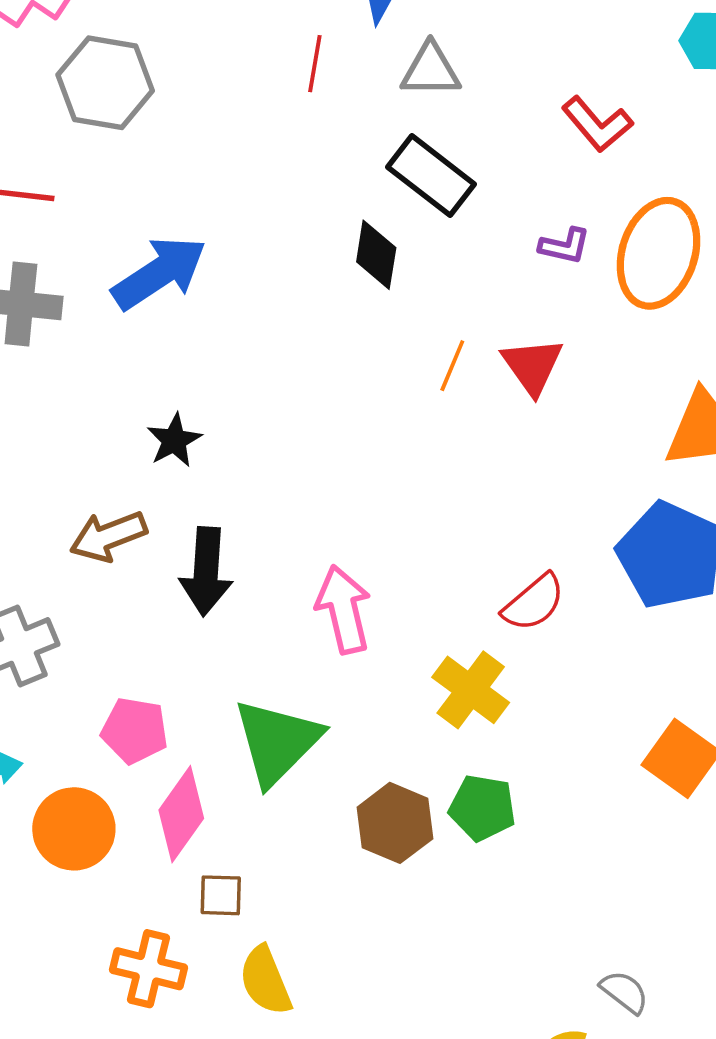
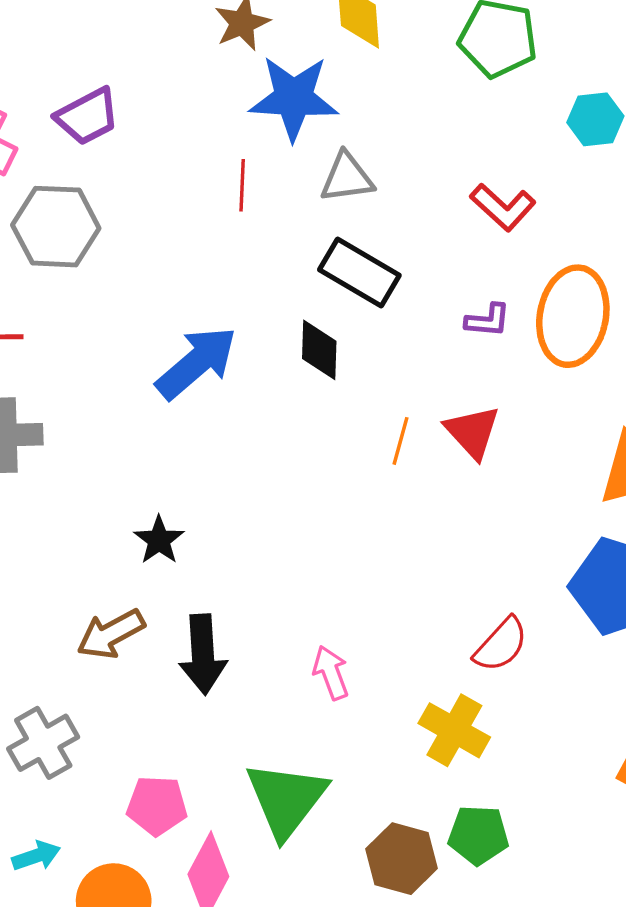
blue arrow: (159, 273) -> (196, 363), moved
pink arrow: (344, 609) -> (331, 673), size x0.7

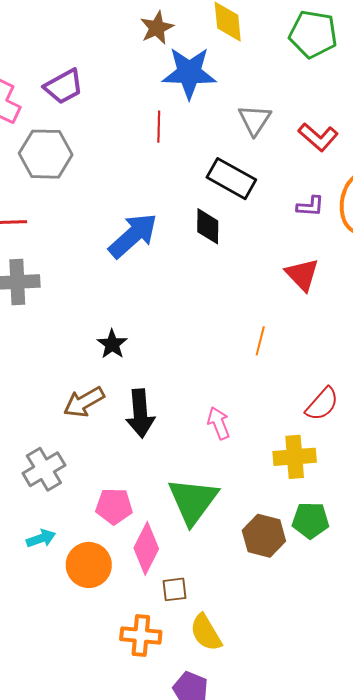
gray triangle: (347, 178) -> (255, 120), moved, turned -48
orange line: (400, 441) -> (260, 341), moved
yellow cross: (454, 730) -> (295, 457), turned -33

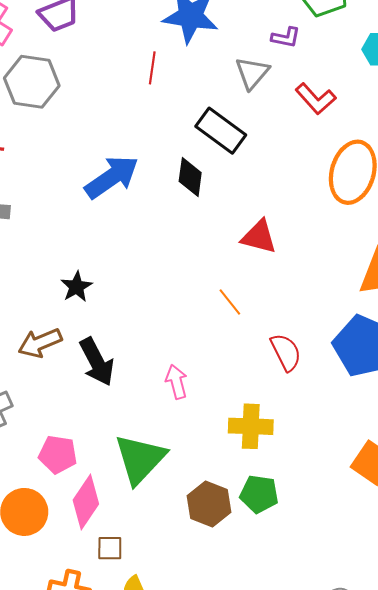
purple L-shape: (310, 206) -> (286, 37), moved
red triangle: (302, 275) -> (259, 237), moved, turned -39
orange line: (260, 341) -> (230, 302), turned -60
red semicircle: (322, 404) -> (286, 352), moved, turned -75
black arrow: (140, 413) -> (97, 362), turned -30

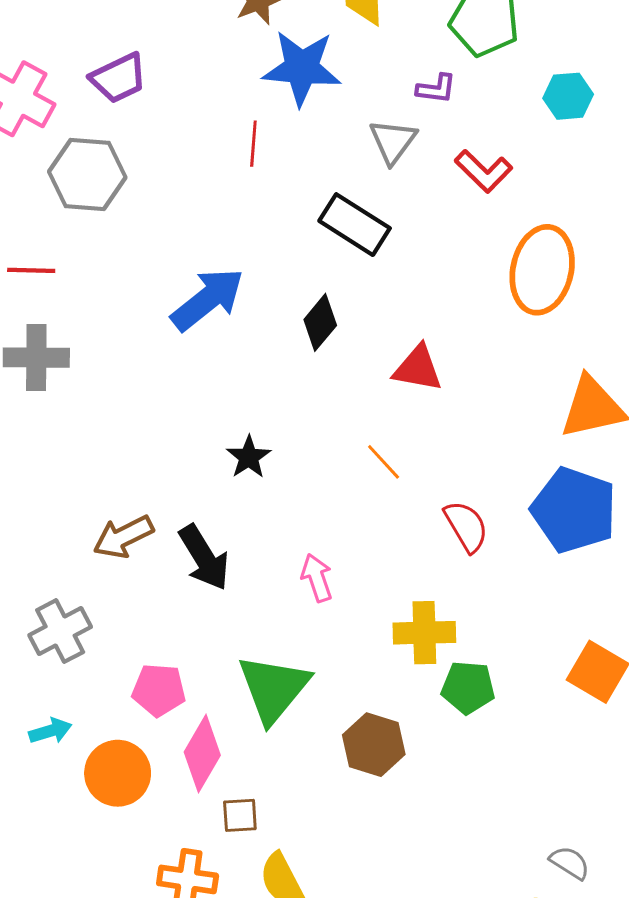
black diamond: (190, 177) -> (320, 322), moved, turned 36
black star: (76, 287) -> (249, 457), moved
green pentagon: (259, 494) -> (468, 687), moved

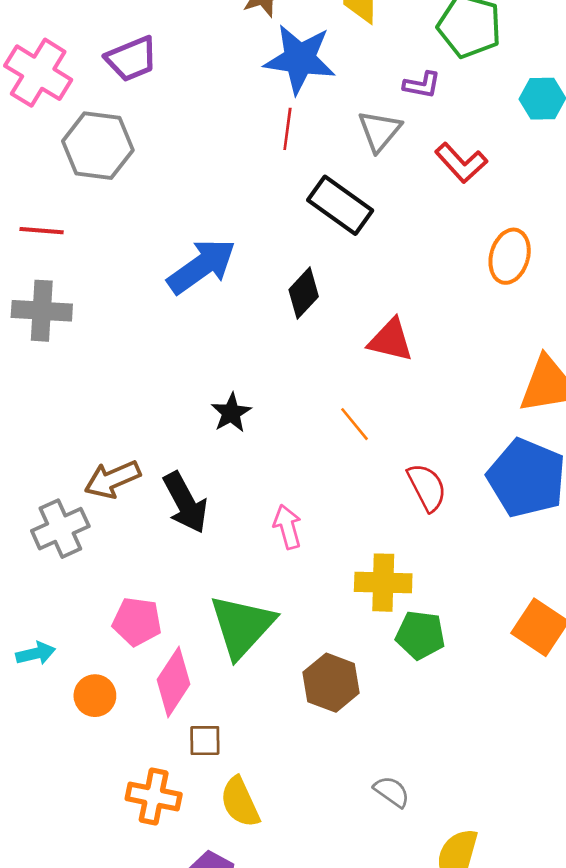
red line: (253, 144) -> (287, 129), moved
orange ellipse: (542, 270) -> (510, 256), size x0.7
gray cross: (60, 631) -> (60, 529), moved
orange circle: (118, 773) -> (95, 696), size x0.7
gray semicircle: (570, 863) -> (392, 792), moved

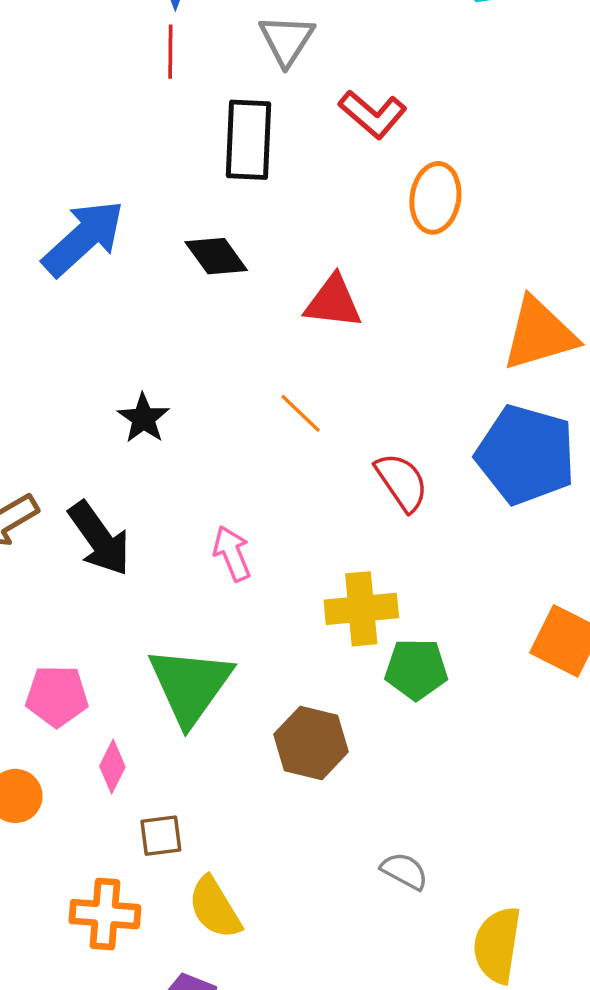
red L-shape: (461, 163) -> (373, 114), moved
black rectangle: (340, 205) -> (249, 140), turned 64
orange ellipse: (510, 256) -> (435, 198), moved
black diamond: (304, 293) -> (216, 256), turned -72
pink diamond: (174, 682) -> (112, 767), size x0.6

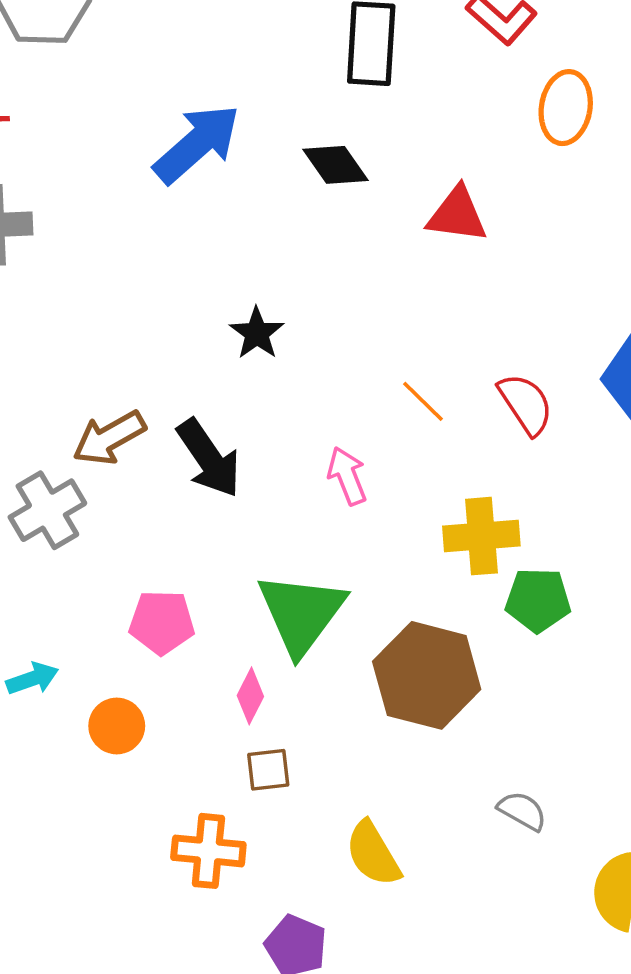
orange line: (301, 413) -> (423, 401), moved
brown hexagon: (311, 743) -> (427, 675), size x1.4
pink diamond: (112, 767) -> (250, 696), moved
yellow semicircle: (215, 908) -> (373, 854), moved

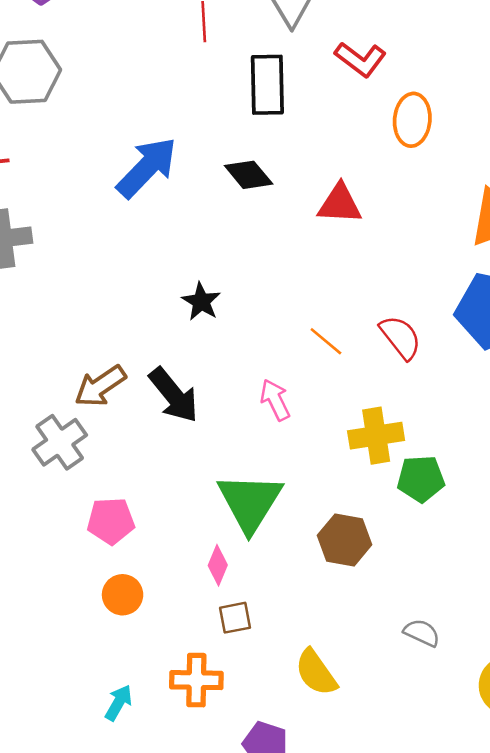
pink pentagon: (162, 622) -> (111, 521), moved
brown hexagon: (427, 675) -> (345, 540), size x0.7
cyan arrow: (32, 679) -> (119, 703), moved, turned -36

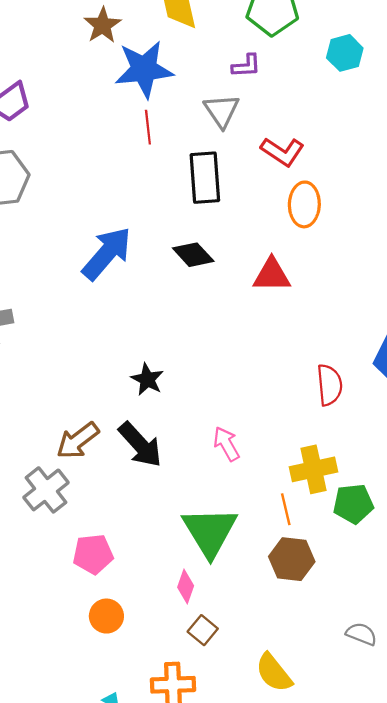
orange ellipse: (412, 120) -> (304, 204), moved
black star: (201, 302) -> (147, 379), moved
red semicircle: (401, 337) -> (329, 385), turned 36
orange line: (326, 341) -> (286, 509), moved, turned 40
brown square: (235, 618) -> (203, 630), turned -36

